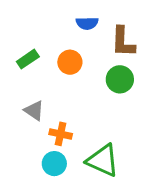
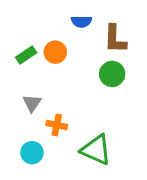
orange circle: (70, 62) -> (55, 52), moved
gray triangle: (34, 111) -> (32, 103), turned 30
cyan circle: (54, 164) -> (32, 153), moved

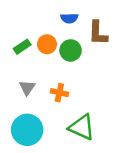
green circle: (112, 74) -> (71, 50), moved
orange cross: (57, 125) -> (59, 93), moved
cyan circle: (32, 153) -> (27, 130), size x1.6

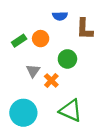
green circle: (71, 50) -> (67, 59), moved
gray triangle: (27, 88) -> (33, 71), moved
orange cross: (59, 93) -> (51, 80), turned 32

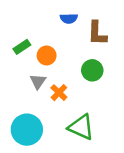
orange circle: (41, 39) -> (47, 56), moved
green circle: (67, 59) -> (92, 70), moved

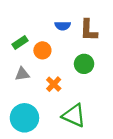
blue semicircle: (69, 18) -> (63, 26), moved
gray triangle: (38, 81) -> (22, 74), moved, turned 48

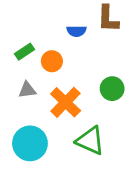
brown L-shape: (89, 30) -> (108, 19), moved
green circle: (84, 64) -> (112, 89), moved
orange cross: (54, 84) -> (66, 102), size x1.6

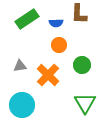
green rectangle: (24, 52) -> (27, 19), moved, size x1.6
orange circle: (52, 61) -> (59, 45), moved
green triangle: (90, 141) -> (85, 103), moved, turned 35

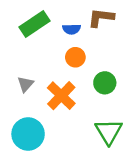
brown L-shape: (79, 14) -> (101, 18), turned 95
gray triangle: (20, 66) -> (25, 84), turned -40

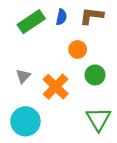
blue semicircle: (72, 29) -> (61, 17), moved, turned -77
orange circle: (75, 57) -> (78, 49), moved

